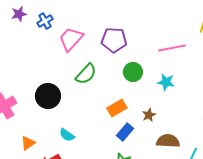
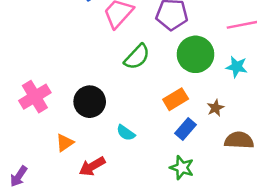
green circle: (133, 72) -> (195, 54), size x1.5
black circle: (48, 96) -> (90, 102), moved
cyan semicircle: (67, 135) -> (126, 133), moved

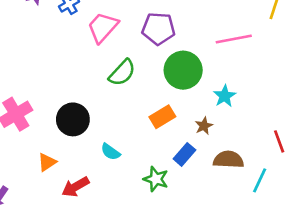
cyan star: (237, 67) -> (225, 96), moved, turned 30
blue rectangle: (186, 129) -> (184, 154), moved
green star: (182, 168) -> (156, 179), moved

